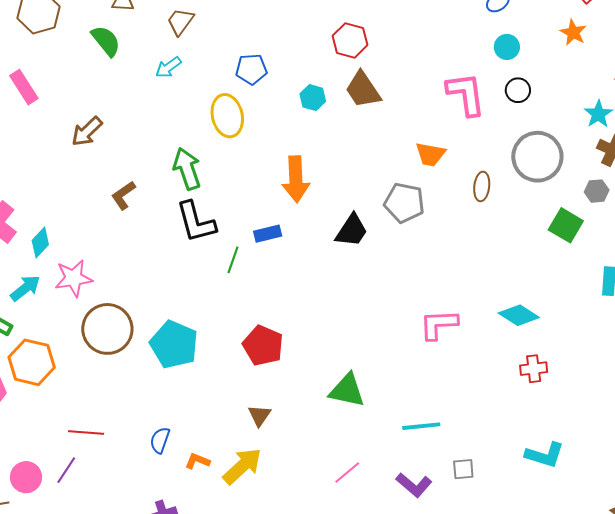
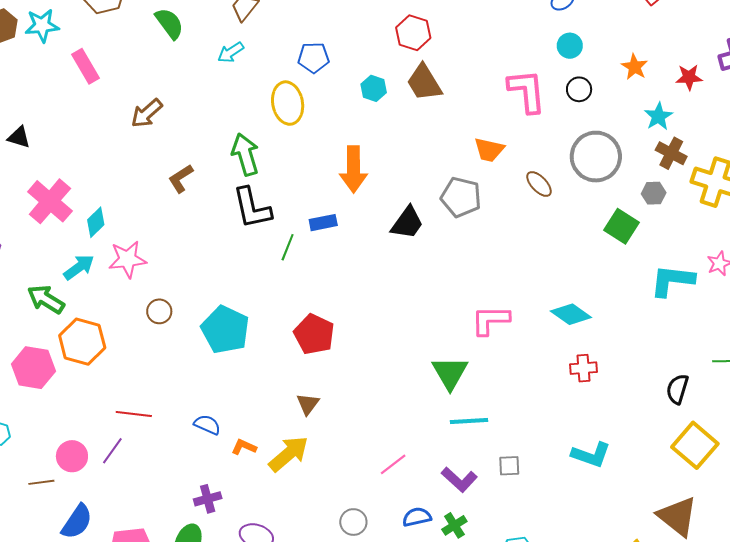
orange star: (573, 32) -> (635, 67), moved
brown ellipse: (482, 186) -> (539, 184), turned -52
brown circle: (107, 329) -> (159, 311), size x0.5
green triangle: (347, 390) -> (450, 373), moved, turned 45
blue semicircle: (160, 440) -> (207, 425), turned 92

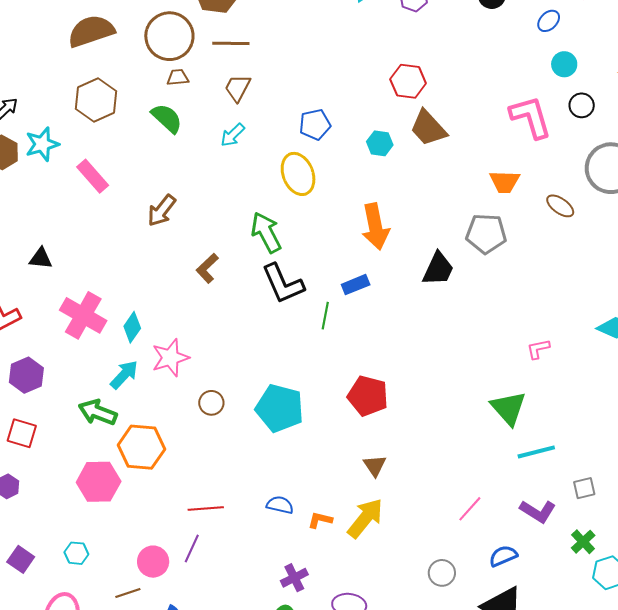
pink L-shape: (490, 320) -> (538, 349), size x0.6
green cross: (454, 525) -> (583, 542), moved

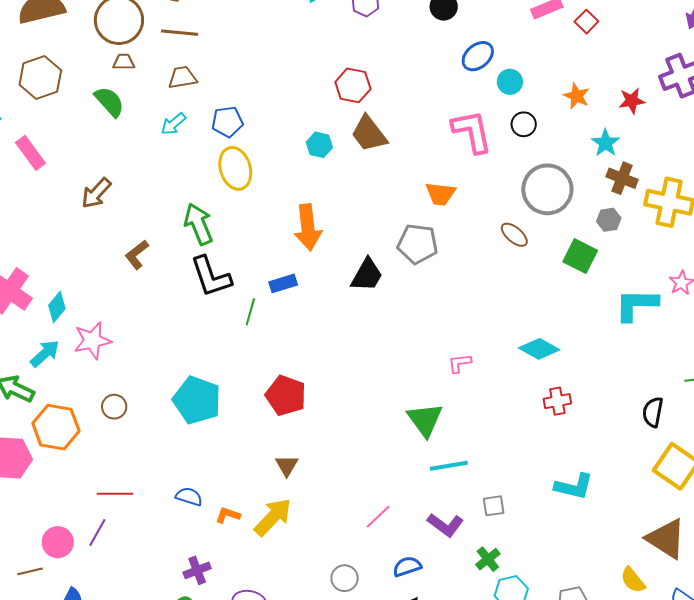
blue ellipse: (549, 21) -> (478, 56), moved, size x1.4
brown trapezoid: (238, 88) -> (182, 78), turned 48
blue pentagon: (315, 124) -> (227, 122), moved
brown ellipse: (560, 206) -> (514, 235), moved
brown circle: (211, 403) -> (114, 407), moved

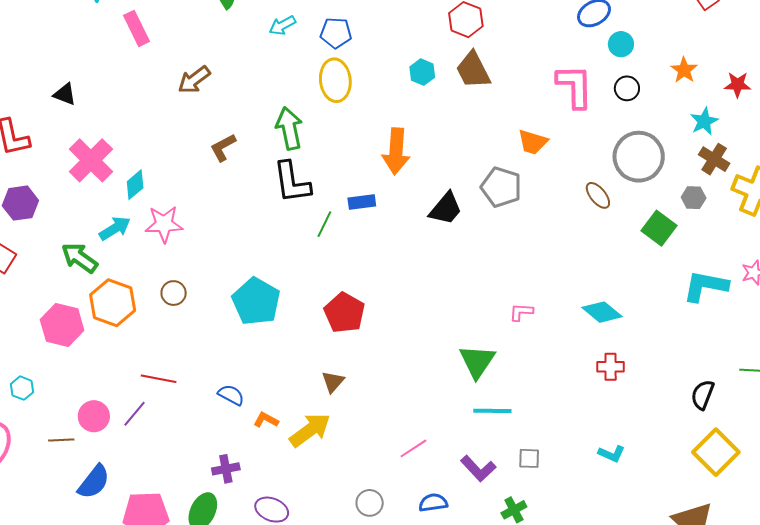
cyan L-shape: (574, 486) -> (612, 454), size x0.7

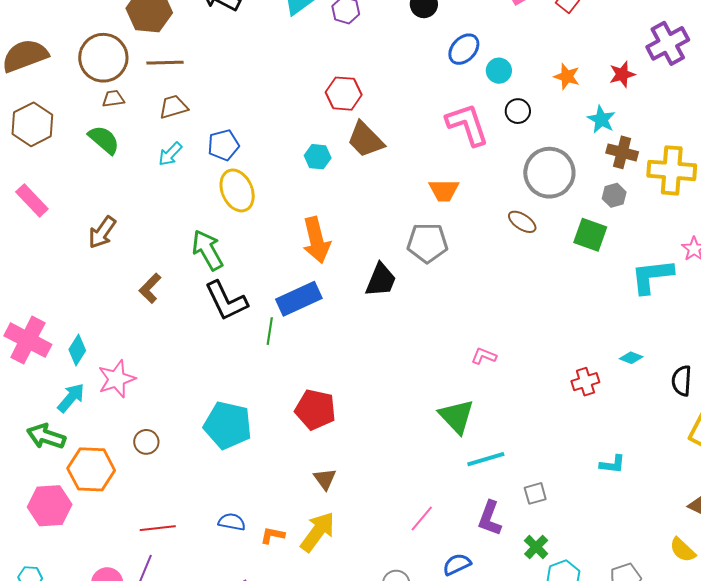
blue rectangle: (362, 202) -> (299, 299), size x1.6
pink L-shape: (521, 312) -> (484, 356), turned 35
cyan diamond: (602, 312) -> (631, 358), moved, size x0.6
purple L-shape: (478, 469) -> (490, 518), turned 81

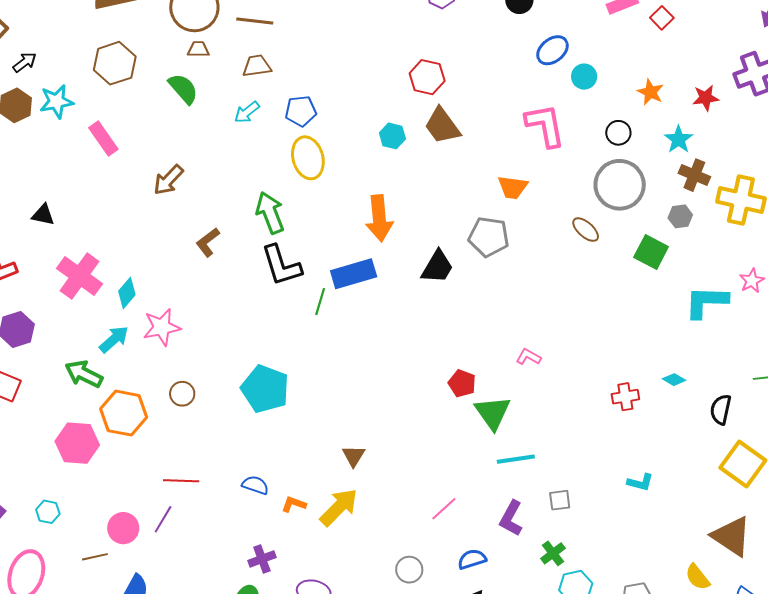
black circle: (518, 111) -> (618, 133), moved
red pentagon: (315, 410) -> (462, 383), moved, size x0.7

